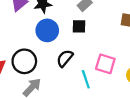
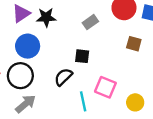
black square: (79, 26) -> (82, 56), moved
blue circle: (47, 30) -> (28, 46), moved

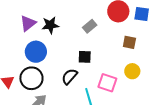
yellow circle: (135, 102) -> (132, 71), moved

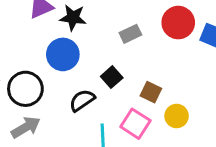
brown square: (129, 42) -> (151, 92), moved
blue circle: (36, 52) -> (63, 54), moved
black square: (85, 57) -> (112, 77), turned 32

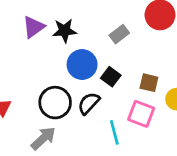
blue circle: (63, 54) -> (82, 65), moved
black circle: (25, 89) -> (55, 103), moved

